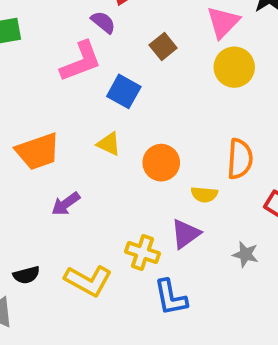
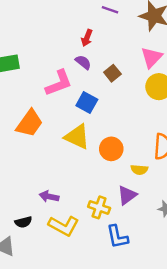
purple semicircle: (103, 22) -> (83, 62), moved
yellow triangle: (109, 144) -> (77, 137), size x1.6
orange trapezoid: (38, 151) -> (29, 123), moved, turned -36
purple arrow: (66, 204) -> (49, 196), moved, turned 48

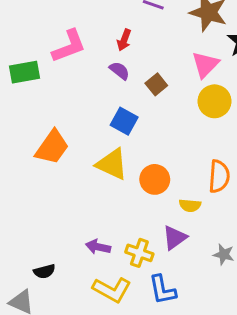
pink L-shape: (59, 83) -> (69, 46), moved
purple arrow: (49, 196) -> (98, 247), moved
yellow L-shape: (64, 226) -> (112, 290), moved

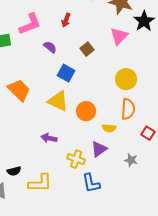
purple semicircle: (120, 71) -> (50, 47), moved
yellow circle: (215, 101) -> (126, 79), moved
orange trapezoid: (52, 147) -> (19, 90), turned -80
purple arrow: (98, 247) -> (49, 138), moved
yellow L-shape: (112, 290) -> (40, 183), moved, turned -30

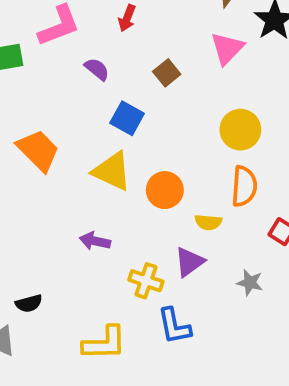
yellow L-shape: (40, 183) -> (104, 343), moved

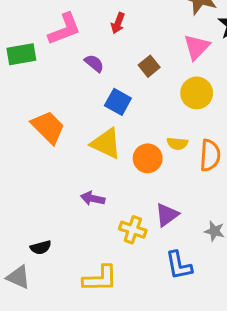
yellow circle: (240, 130) -> (197, 93), moved
yellow semicircle: (208, 222) -> (177, 143), moved
blue L-shape: (174, 326) -> (179, 265), moved

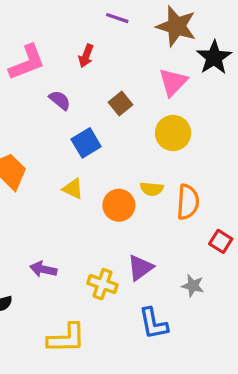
blue square: (118, 102) -> (86, 143), turned 30
yellow triangle: (106, 143) -> (73, 189), size x0.6
purple arrow: (93, 198) -> (43, 269), moved

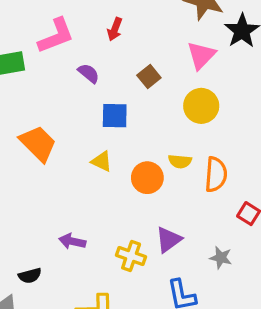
blue square: (86, 143) -> (115, 116), turned 32

